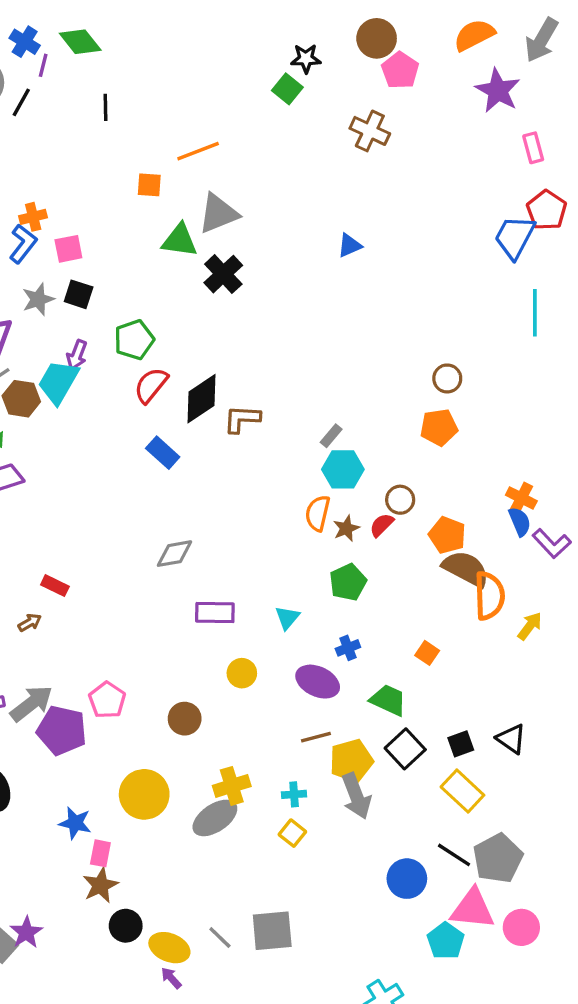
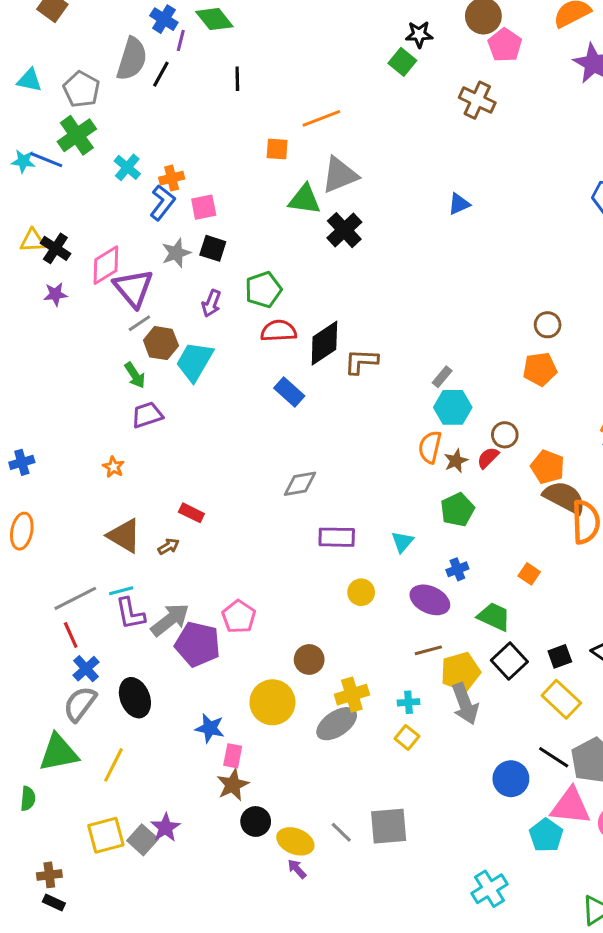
cyan trapezoid: (58, 382) -> (195, 361), moved
red semicircle: (151, 385) -> (279, 331), turned 48
brown circle: (185, 719) -> (309, 659), moved

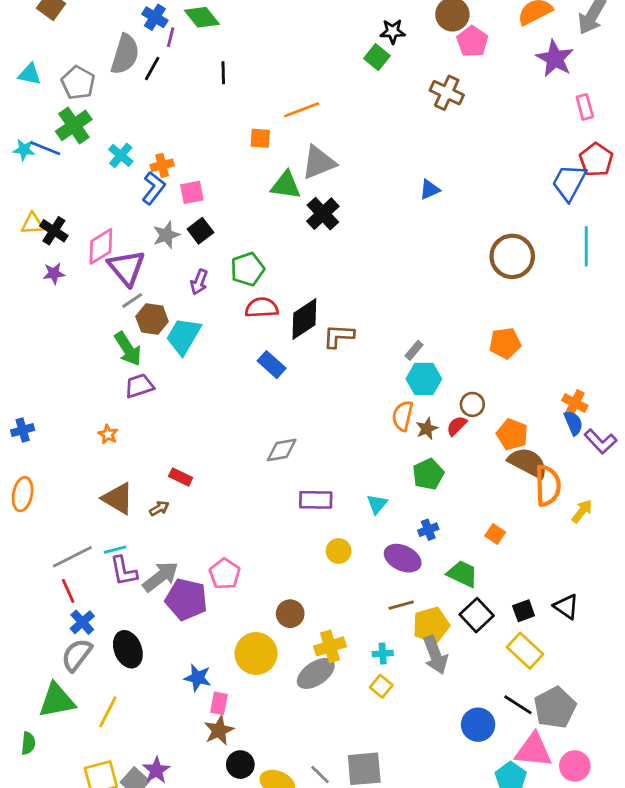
black square: (213, 248) -> (200, 231), turned 35
brown circle: (548, 325) -> (512, 256), moved, size x1.8
green arrow: (135, 375) -> (128, 349), size x1.4

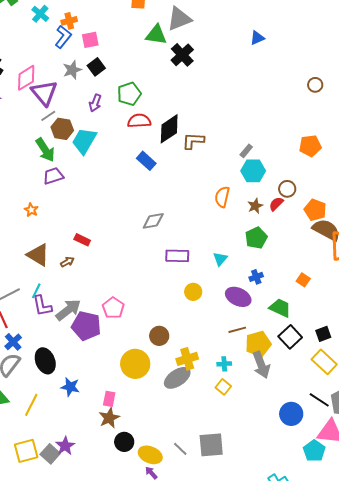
brown circle: (512, 256) -> (315, 85), size x0.5
orange semicircle: (403, 416) -> (222, 197), moved
cyan line: (115, 550) -> (36, 291), turned -49
blue star: (198, 678) -> (70, 387), moved

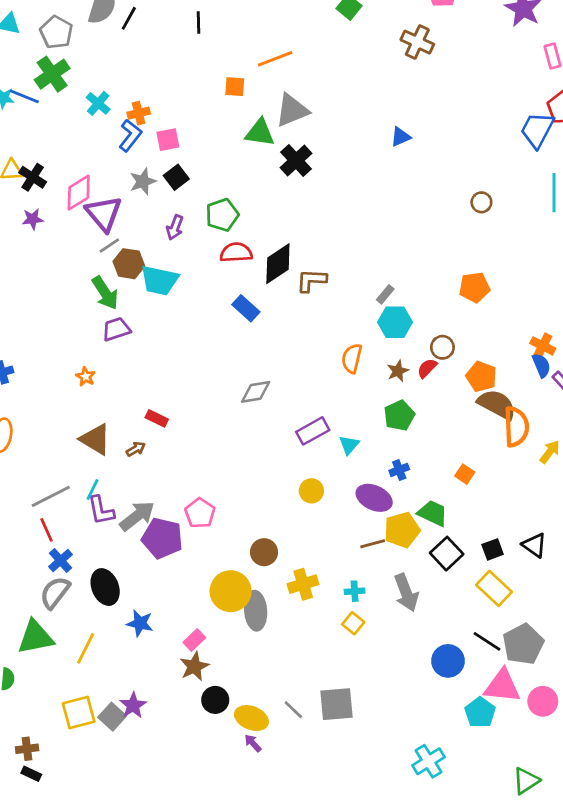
cyan trapezoid: (84, 141) -> (159, 280), turned -108
purple rectangle: (177, 256) -> (313, 431), moved, turned -30
yellow pentagon: (258, 344) -> (402, 530), moved
gray ellipse: (177, 378) -> (256, 611), moved, turned -60
pink rectangle: (109, 399) -> (194, 640), turned 35

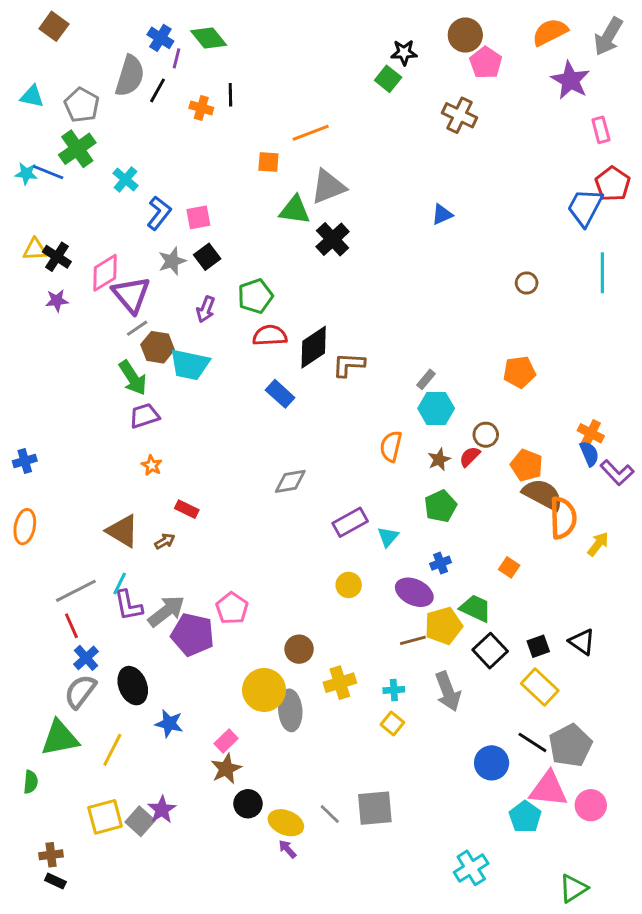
orange cross: (139, 113) -> (201, 108), moved, turned 30
orange star: (86, 377) -> (152, 465), moved

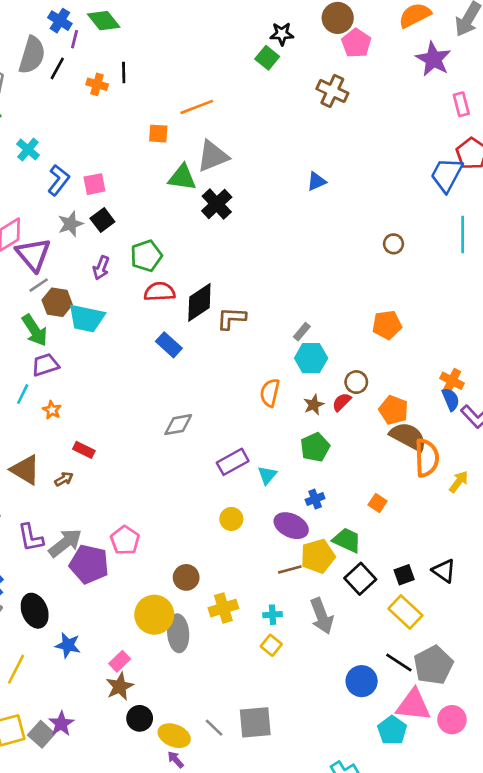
cyan line: (120, 583) -> (23, 394), moved

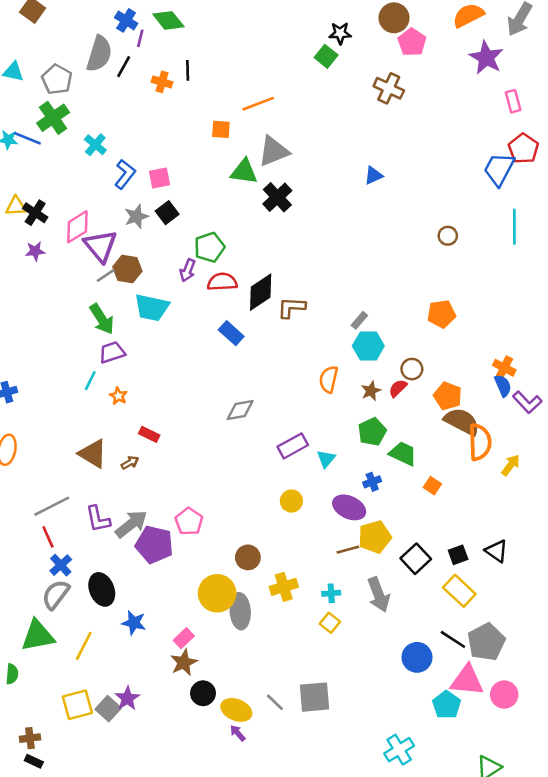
purple arrow: (101, 268) -> (188, 270), moved
brown hexagon: (57, 302) -> (127, 269), moved
green trapezoid: (347, 540) -> (403, 454), moved

